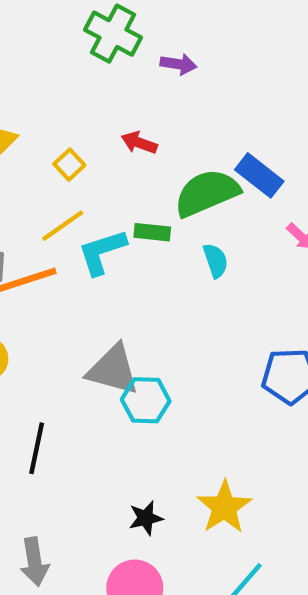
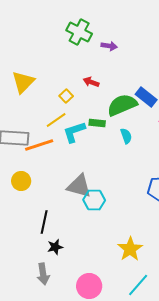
yellow square: (69, 165) -> (66, 96), moved
black star: (146, 518) -> (55, 247), moved

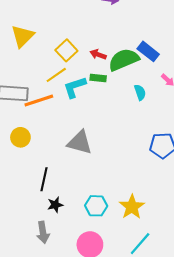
red arrow: (91, 82) -> (98, 55), moved
yellow square: (66, 96) -> (66, 50), size x1.5
cyan semicircle: (126, 136) -> (140, 92), moved
cyan hexagon: (94, 200) -> (96, 206), moved

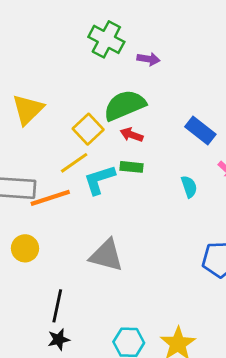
green semicircle: (124, 60) -> (125, 105), moved
black star: (55, 205) -> (59, 340), moved

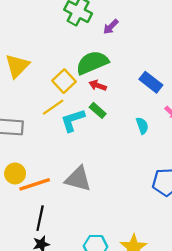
purple arrow: (148, 59) -> (111, 27), turned 126
green rectangle: (132, 167) -> (98, 110), turned 35
orange line: (50, 198) -> (35, 184), moved

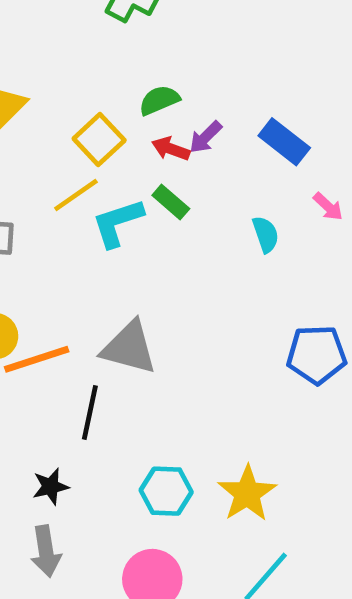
purple arrow: (111, 27) -> (205, 137), moved
green semicircle: (92, 63) -> (159, 100), size x0.6
black line: (40, 218) -> (90, 412), moved

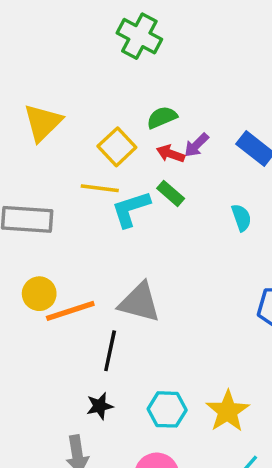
yellow line: (76, 195) -> (100, 188), turned 42
black star: (50, 486) -> (100, 406), moved

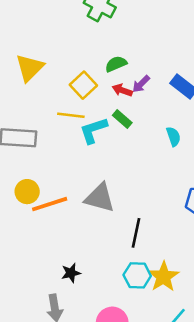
black line: (110, 351) -> (136, 233), moved
cyan hexagon: (167, 409) -> (137, 275), moved

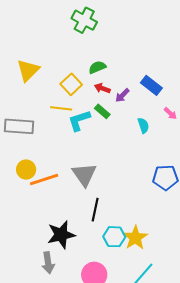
purple arrow: (141, 84) -> (122, 95), moved
gray triangle: (100, 198) -> (84, 175), turned 40
black line: (136, 233) -> (95, 210), moved
black star: (71, 273) -> (61, 235), size x1.8

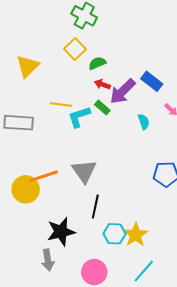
yellow square: (71, 84) -> (75, 49), moved
purple arrow: (122, 95) -> (123, 91), size x1.8
yellow circle: (26, 170) -> (26, 189), moved, size x1.4

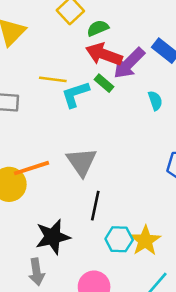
red arrow: (102, 84) -> (104, 54), size x1.8

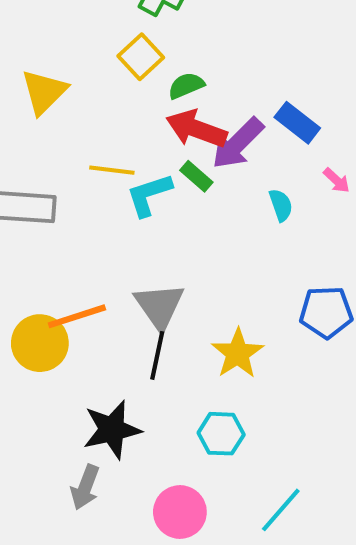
black line: (95, 206) -> (157, 355), moved
yellow star: (145, 241) -> (238, 353), moved
gray arrow: (37, 272) -> (85, 487), turned 30

